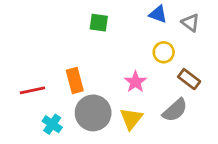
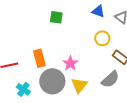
pink star: (135, 82) -> (70, 63), moved

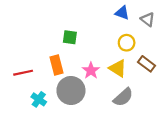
green square: (56, 17) -> (70, 37), moved
gray semicircle: (110, 79) -> (123, 97), moved
yellow triangle: (79, 85) -> (118, 68), moved, turned -36

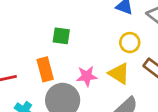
pink star: (91, 71) -> (87, 76), turned 30

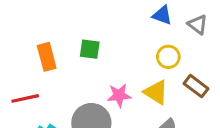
orange rectangle: (45, 69) -> (47, 57), moved

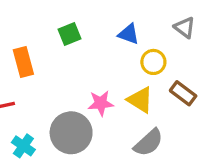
blue triangle: (162, 15) -> (129, 34), moved
green square: (90, 49) -> (69, 34), moved, turned -30

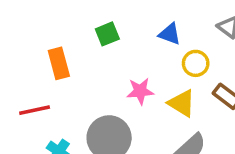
pink star: (101, 103) -> (140, 91), moved

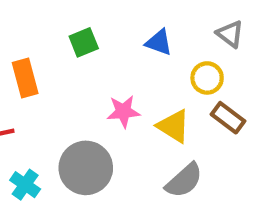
yellow circle: (196, 63) -> (207, 78), moved

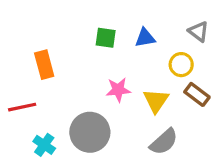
green square: (84, 42) -> (106, 38), moved, turned 30
blue triangle: (159, 42) -> (145, 38), turned -30
yellow triangle: (174, 126) -> (156, 101), turned 32

